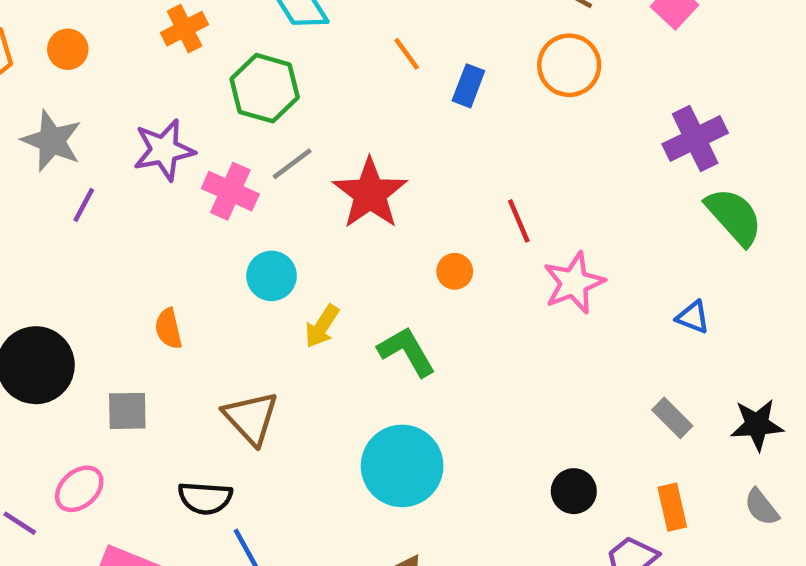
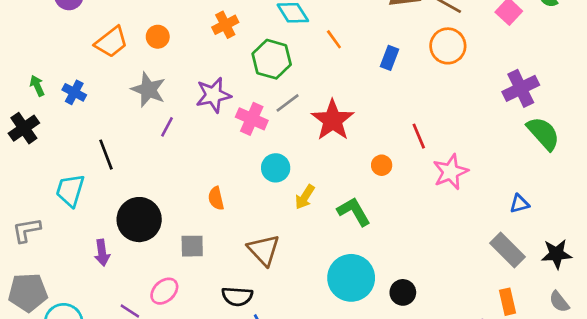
orange line: (407, 54) -> (334, 39), moved
blue triangle: (693, 317) -> (519, 204), moved, turned -36
gray rectangle: (672, 418) -> (507, 250), size x1.5
black circle: (574, 491) -> (403, 292), moved

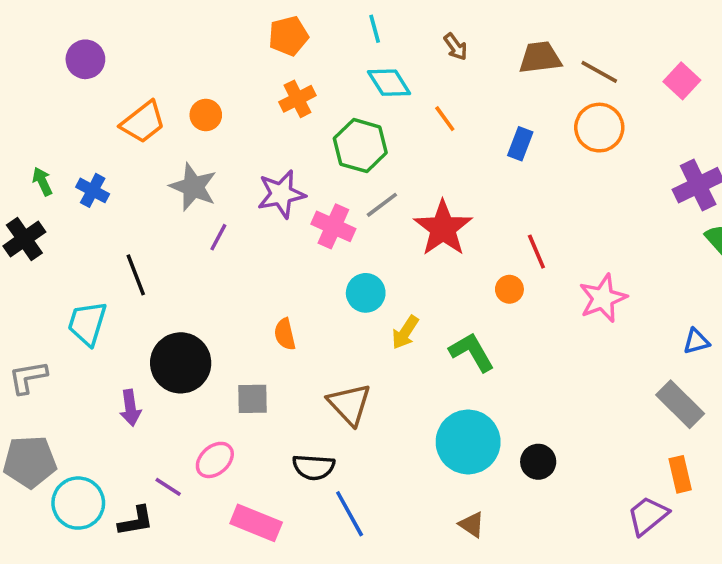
red line: (419, 136) -> (536, 252), moved

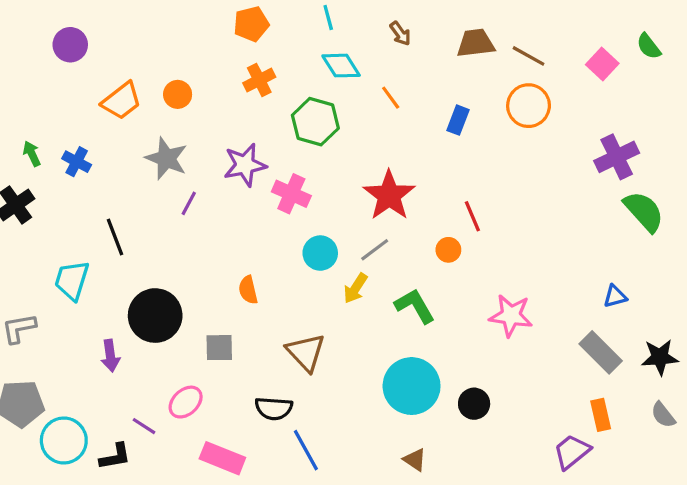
gray line: (382, 205) -> (375, 250), moved
pink star: (603, 298) -> (511, 316), moved, turned 30

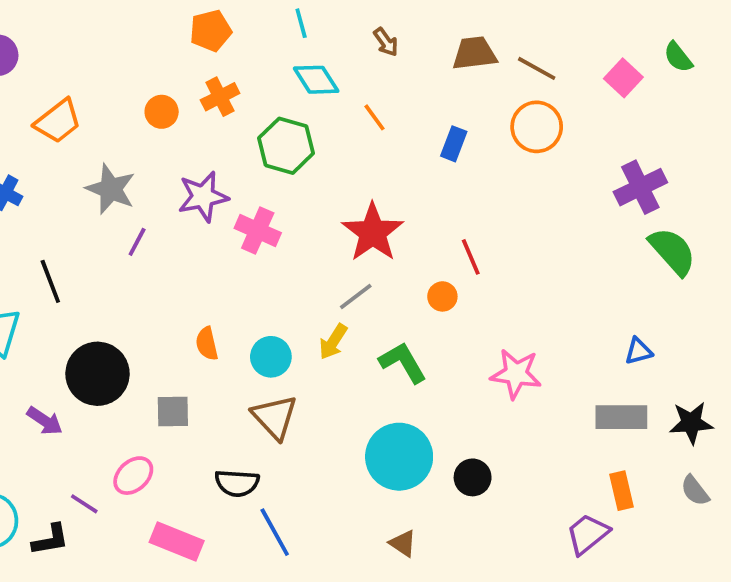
orange circle: (178, 94) -> (162, 112), moved
cyan circle: (320, 253) -> (271, 357), moved
gray rectangle: (601, 352) -> (621, 417), turned -45
purple arrow: (110, 356) -> (45, 421), turned -48

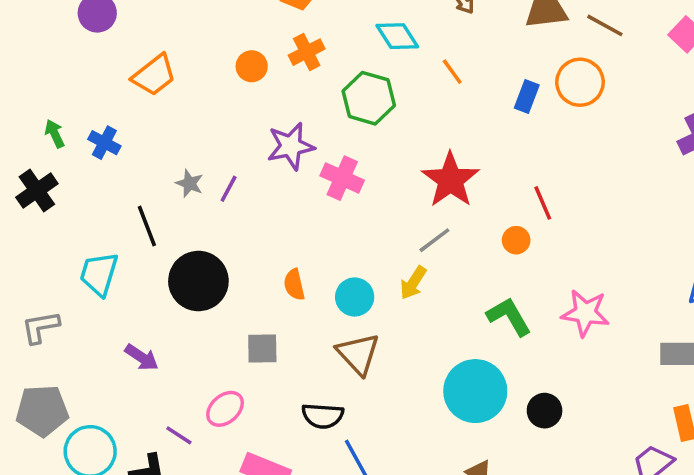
orange circle: (537, 127) -> (580, 82), moved
gray star: (111, 189) -> (190, 183), moved, size x0.6
green L-shape: (403, 362) -> (509, 317), moved
black circle: (97, 374) -> (198, 281), moved

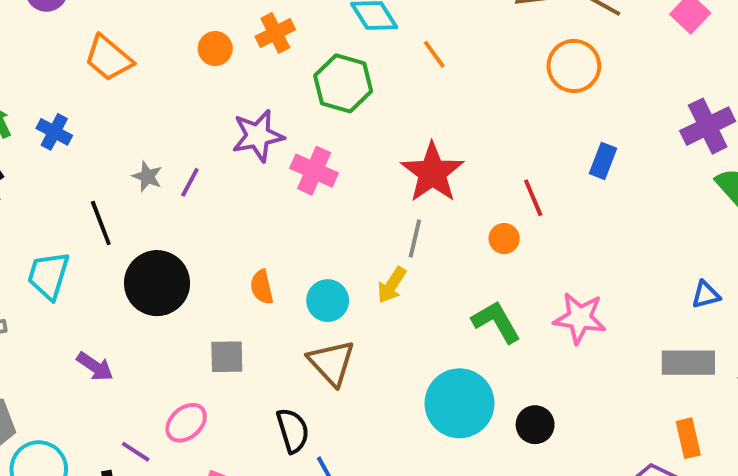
orange trapezoid: (154, 75) -> (109, 58), turned 78
blue rectangle: (527, 96) -> (603, 161), moved
gray line: (434, 240) -> (415, 239), turned -40
black semicircle: (323, 416) -> (293, 430), turned -111

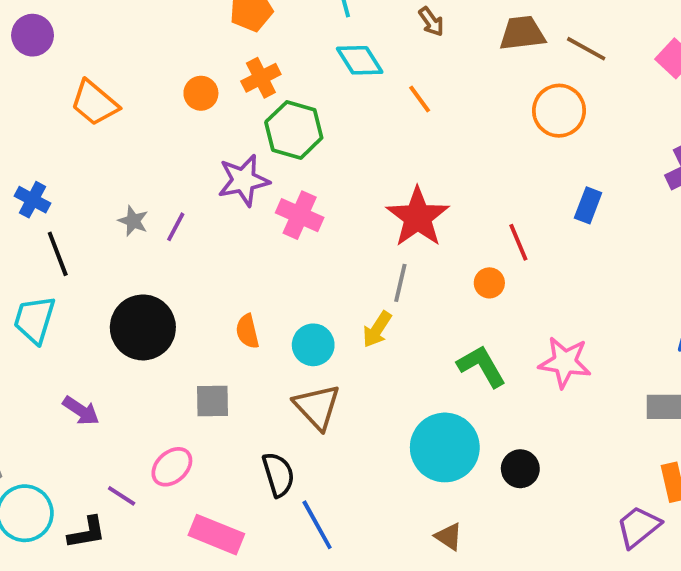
green hexagon: (343, 83) -> (294, 130), moved
blue cross: (54, 132) -> (33, 200), moved
black line: (101, 223) -> (58, 254), moved

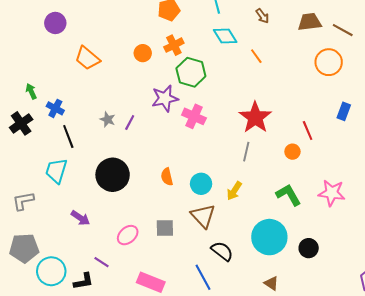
yellow arrow: (377, 329) -> (234, 191), moved
gray square: (213, 401) -> (165, 228), moved
pink ellipse: (172, 467) -> (128, 235), moved
black semicircle: (278, 475) -> (222, 251), moved, turned -35

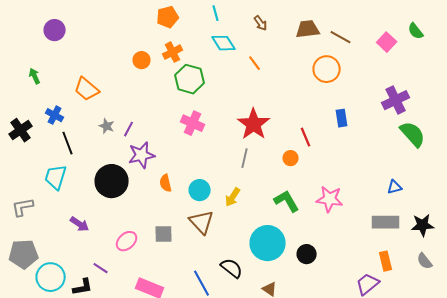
orange trapezoid: (87, 58) -> (87, 89), moved
green arrow: (31, 91) -> (35, 76), moved
purple star: (165, 98) -> (142, 155), moved
blue rectangle: (344, 111) -> (342, 118), turned -30
black semicircle: (222, 251) -> (232, 268), moved

